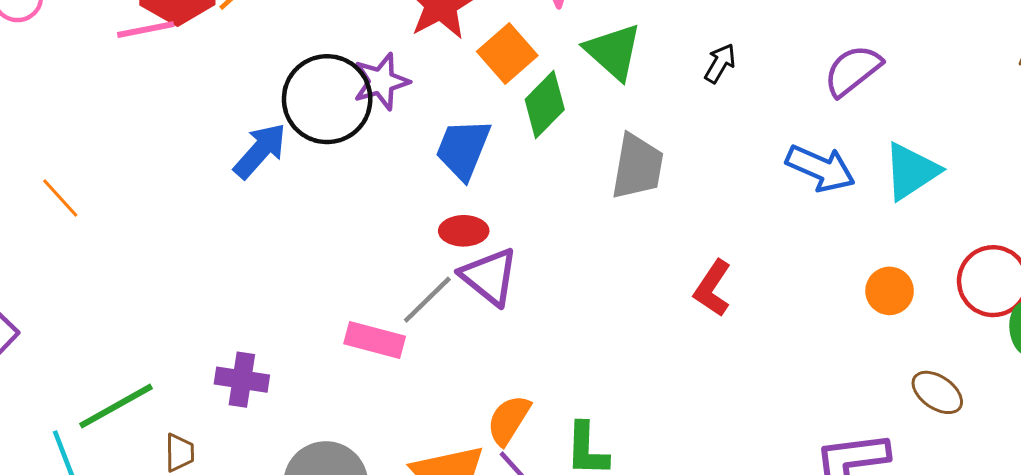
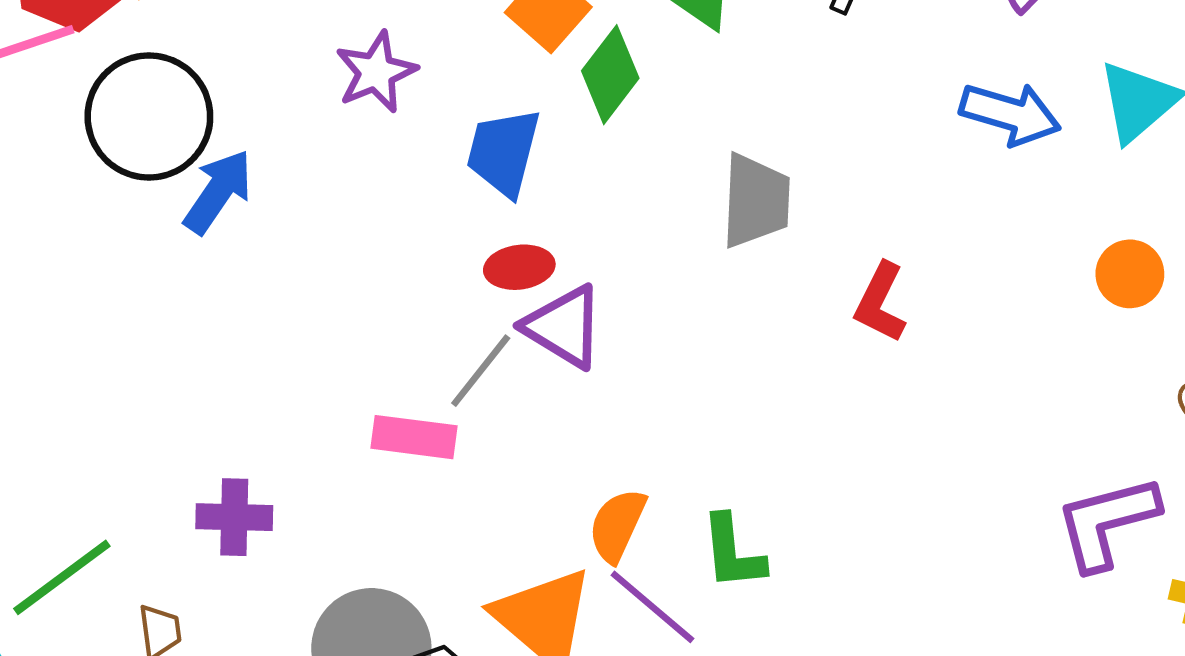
black circle: (327, 99) -> (149, 116), moved
gray trapezoid: (637, 167) -> (756, 201), moved

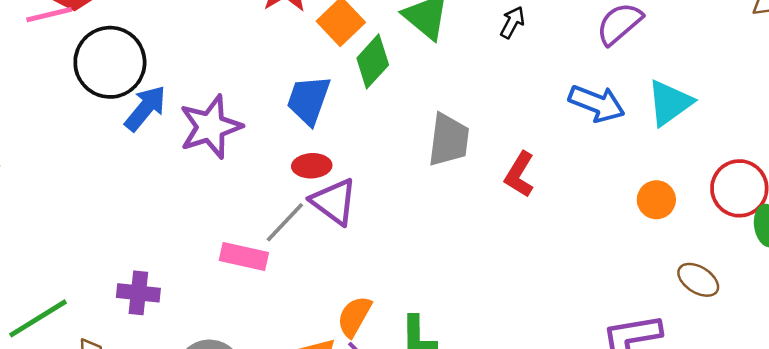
purple star: (376, 72) -> (211, 127), moved, size x1.4
red L-shape: (880, 302) -> (520, 174), moved

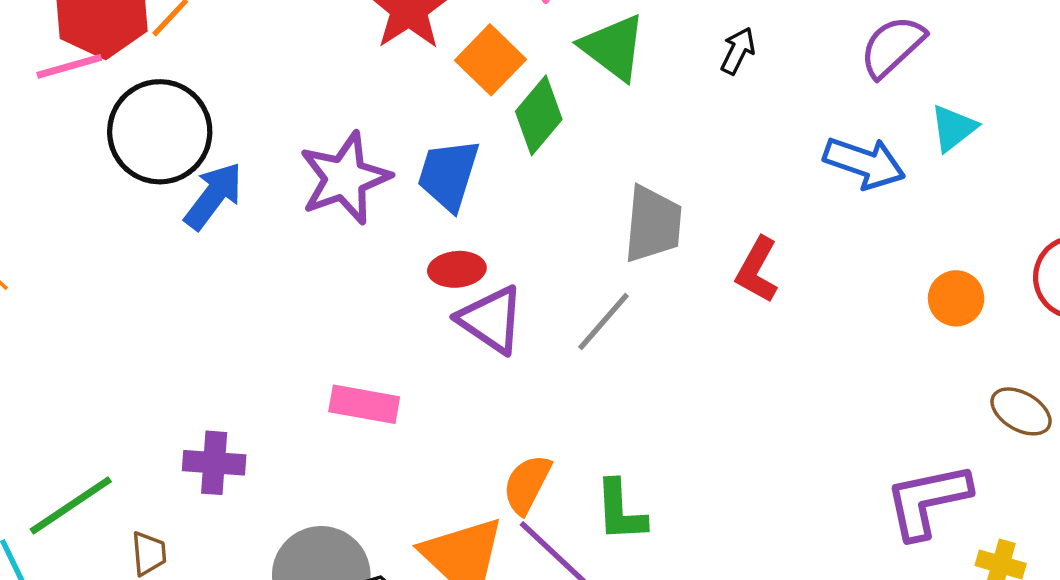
cyan triangle: (670, 103) -> (953, 128), moved, size x0.7
purple star: (211, 127) -> (345, 178), moved
gray line: (285, 222) -> (603, 321), moved

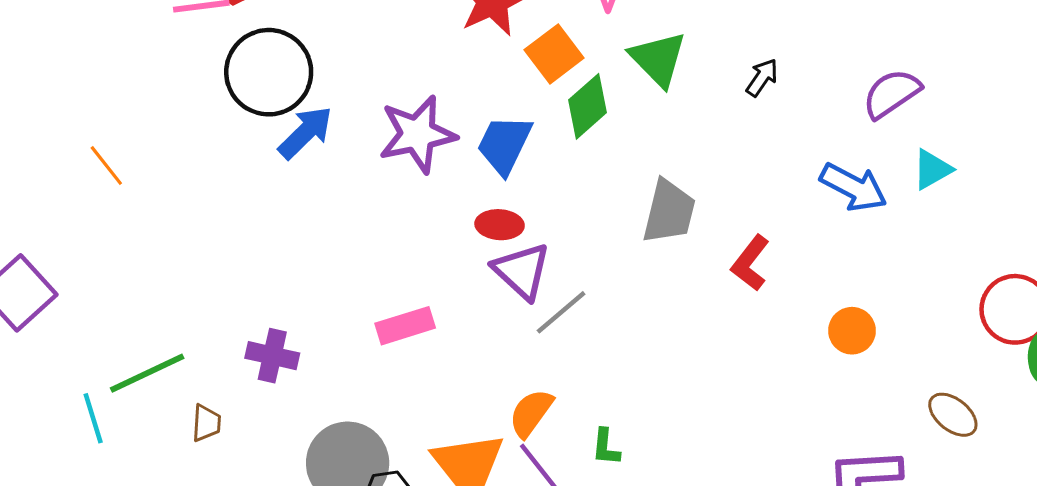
orange circle: (956, 298) -> (852, 331), moved
gray line: (603, 321) -> (561, 312), moved
pink rectangle: (364, 404) -> (405, 326), turned -36
green L-shape: (620, 511) -> (606, 447), size x0.7

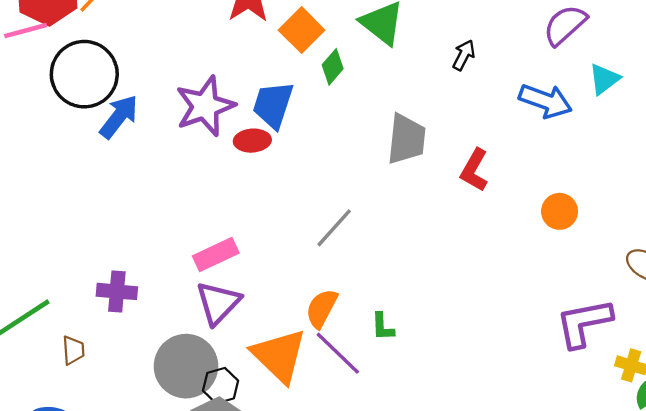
black arrow: (762, 78) -> (464, 55), moved
green diamond: (587, 106) -> (333, 67), size x0.7
red ellipse: (500, 225) -> (252, 141), moved
purple triangle: (522, 271) -> (218, 303), moved, turned 39

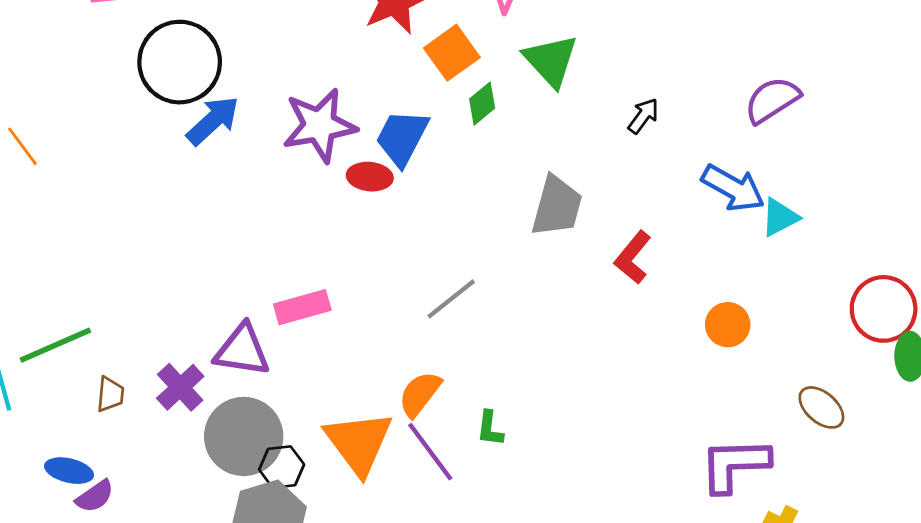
cyan triangle: (604, 79) -> (780, 217), moved
purple cross: (117, 291) -> (180, 387), moved, turned 33
purple triangle: (218, 303) -> (242, 350), moved, turned 45

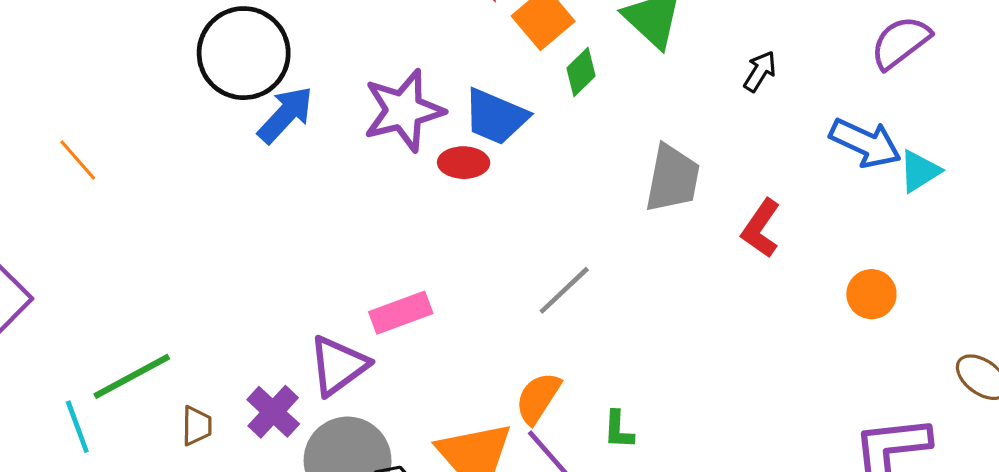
blue trapezoid: (402, 138) -> (496, 117), turned -90
purple triangle: (242, 350) -> (338, 365), turned -40

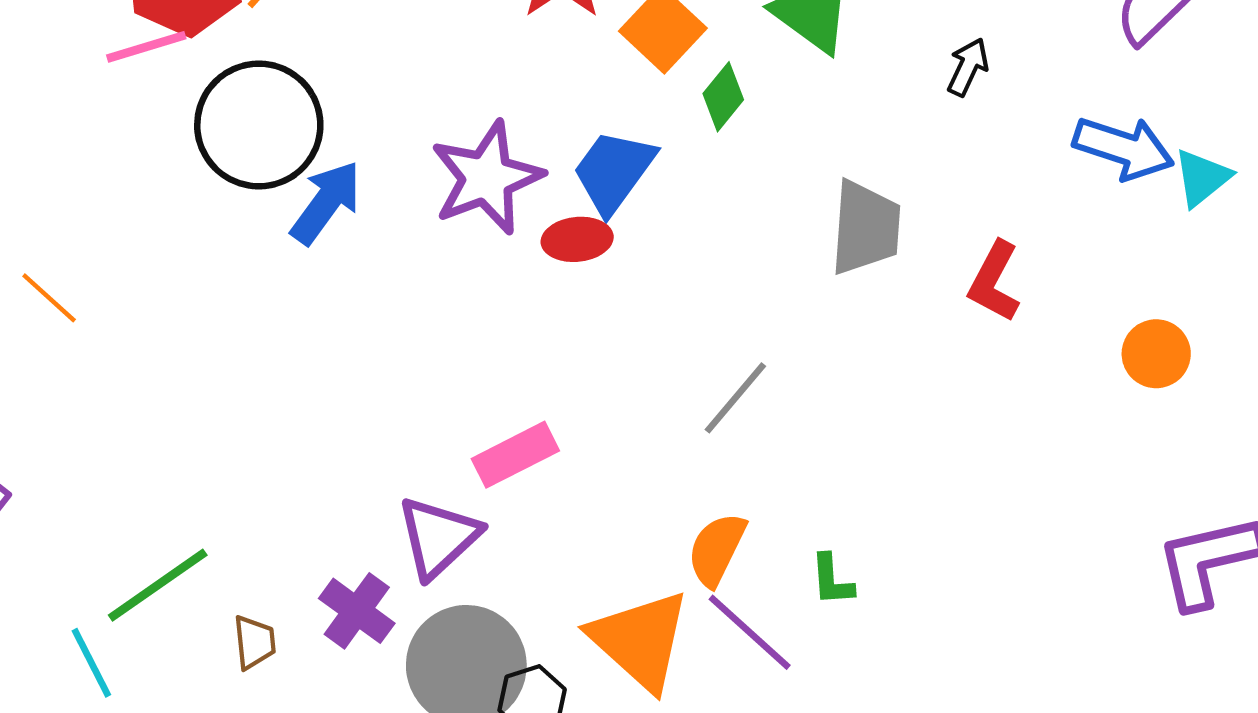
blue trapezoid: (496, 117) -> (614, 171), turned 110

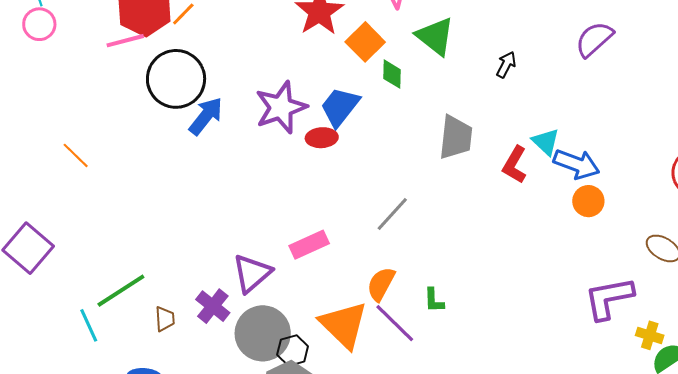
green diamond: (723, 97) -> (392, 74), turned -40
blue arrow: (1123, 148) -> (577, 164), moved
cyan triangle: (1202, 178) -> (546, 142), moved, turned -40
pink rectangle: (515, 455) -> (309, 245), moved

